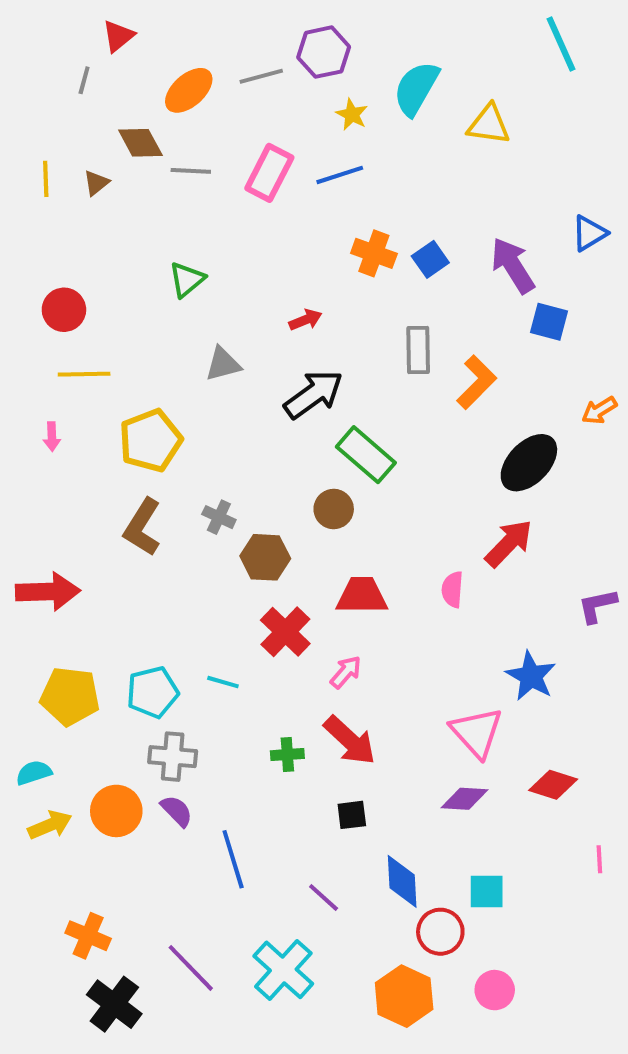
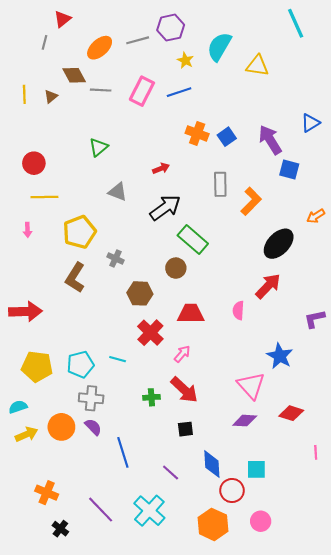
gray triangle: (223, 364) -> (118, 192), turned 36
gray cross: (219, 517) -> (115, 258), moved
black cross: (114, 1004) -> (60, 529), size x0.6

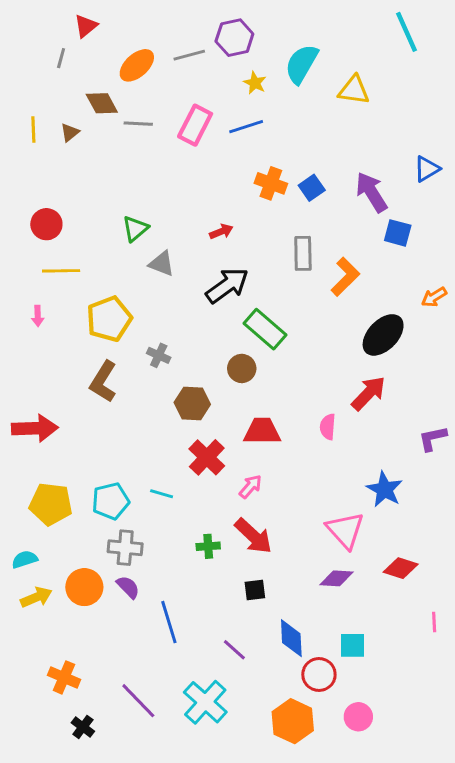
green triangle: (99, 147) -> (135, 229), moved

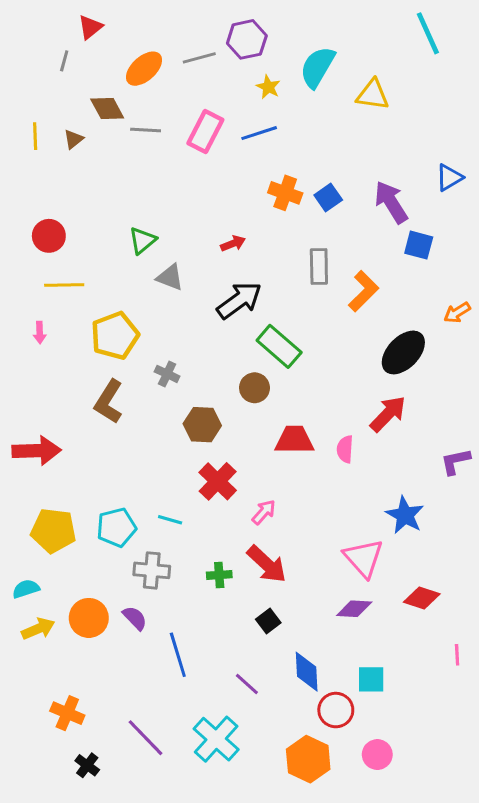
red trapezoid: (262, 431) -> (294, 440), moved
gray cross: (125, 548) -> (152, 570), moved
black square: (255, 590) -> (268, 621), turned -30

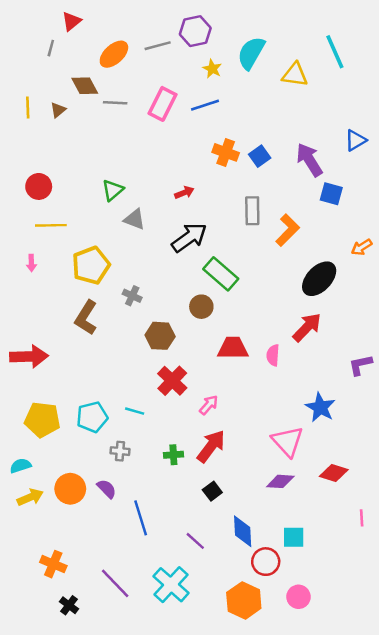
cyan line: (428, 33) -> (335, 52), moved
red arrow: (267, 564) -> (211, 446), turned -96
gray cross: (152, 570) -> (120, 451), size x0.7

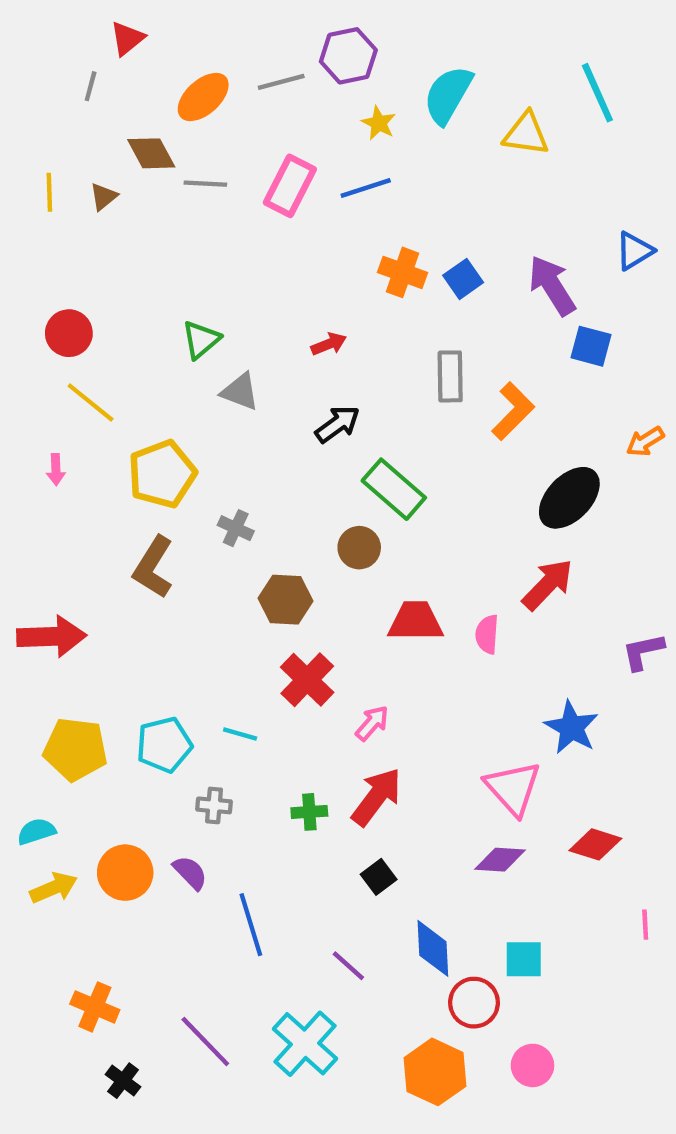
yellow line: (51, 225) -> (91, 402), turned 40
black arrow: (189, 237) -> (338, 424), size x0.7

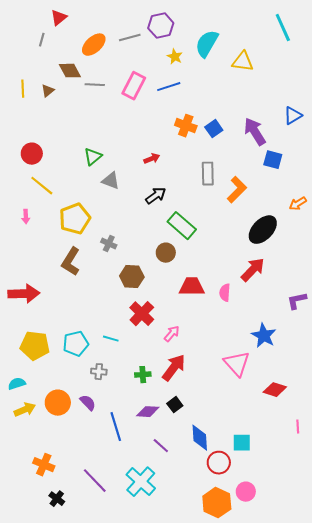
cyan line: (597, 93) -> (283, 28), moved
purple diamond: (500, 860) -> (148, 412), moved
orange hexagon: (435, 1072) -> (217, 503), moved

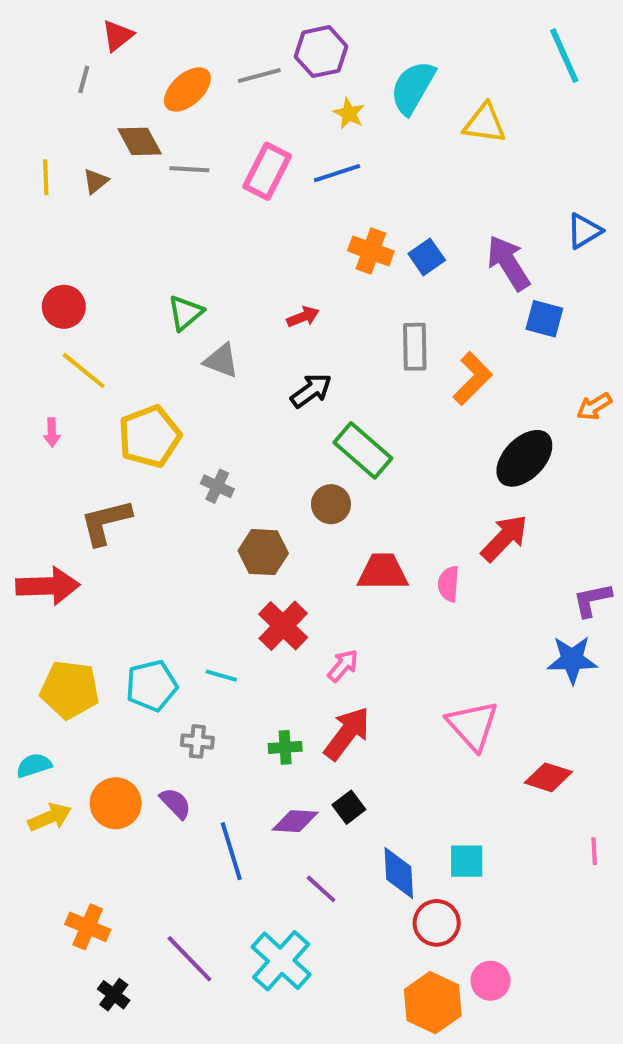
brown L-shape: (71, 262) -> (106, 522), moved, turned 44
blue star: (264, 336) -> (572, 660), moved, turned -30
cyan square: (242, 443) -> (467, 861), moved

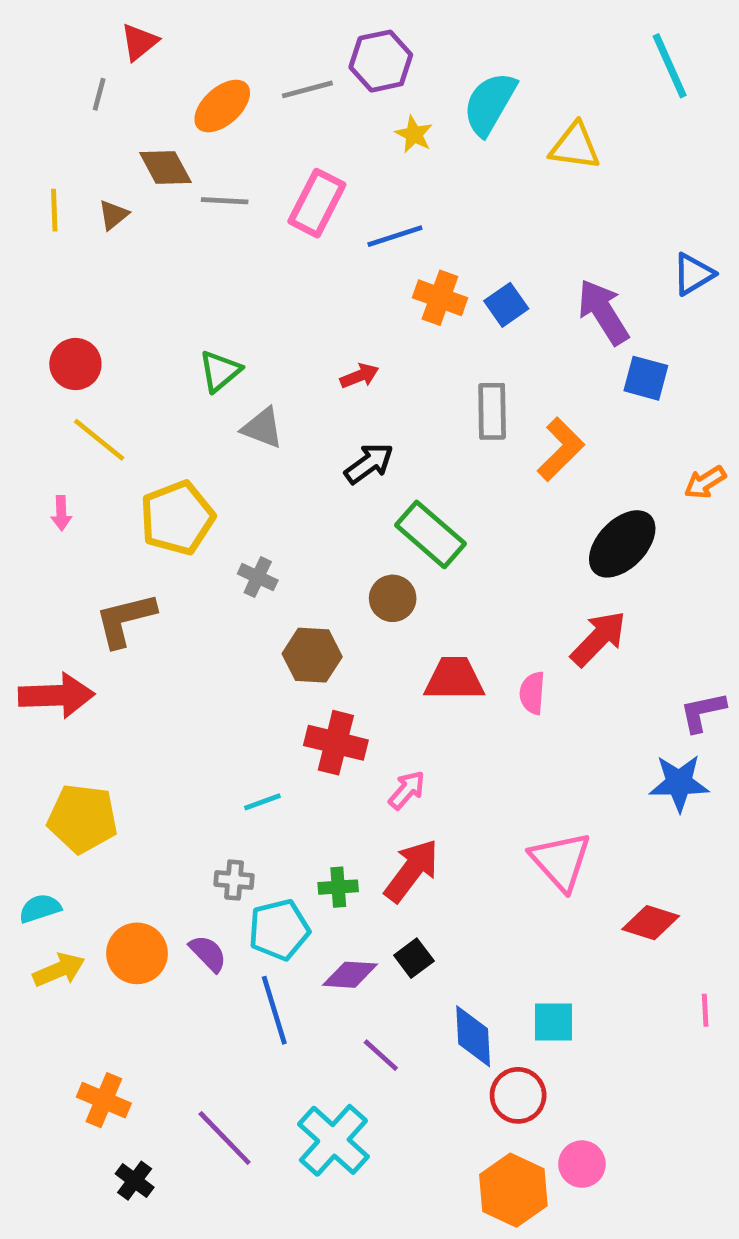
blue line: (337, 173) -> (395, 236), moved
red cross: (283, 626) -> (336, 743), turned -30
cyan line: (221, 676) -> (262, 802), turned -36
cyan pentagon: (152, 686) -> (279, 930), moved

